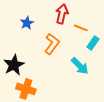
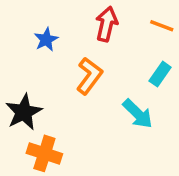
orange line: (81, 28) -> (162, 26), moved

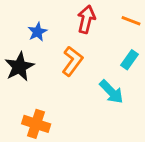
black star: (24, 112) -> (19, 67), moved

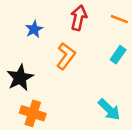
black star: (19, 67) -> (20, 78), moved
cyan arrow: (111, 92) -> (109, 109), moved

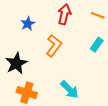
cyan arrow: (109, 109) -> (70, 89), moved

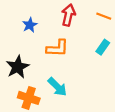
orange L-shape: (54, 46) -> (57, 48), turned 55
cyan arrow: (70, 89) -> (57, 87), moved

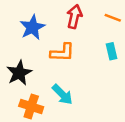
blue star: (30, 25) -> (32, 27), size x1.5
cyan rectangle: (103, 47) -> (112, 51), turned -48

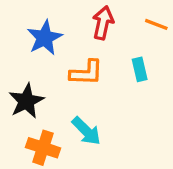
cyan rectangle: (112, 51) -> (140, 69), moved

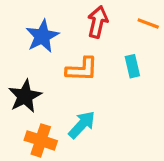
cyan arrow: (86, 131) -> (82, 125), turned -92

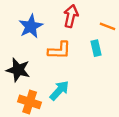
orange line: (148, 23) -> (107, 26), moved
black star: (25, 96) -> (18, 70), turned -30

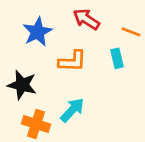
red arrow: (71, 16) -> (86, 19), turned -70

